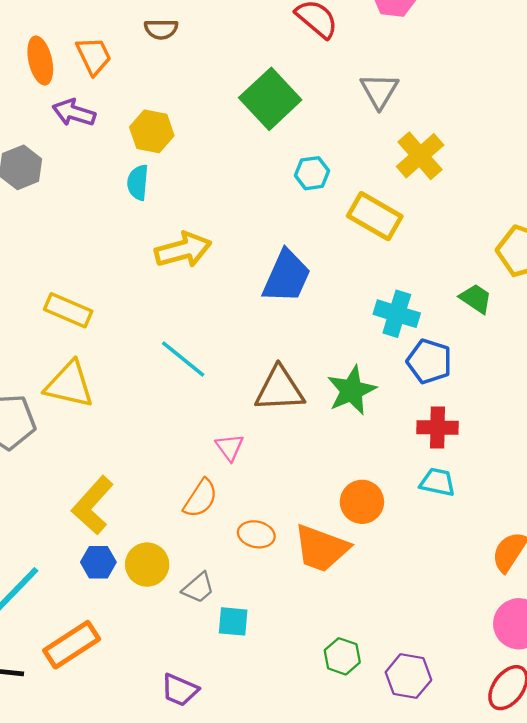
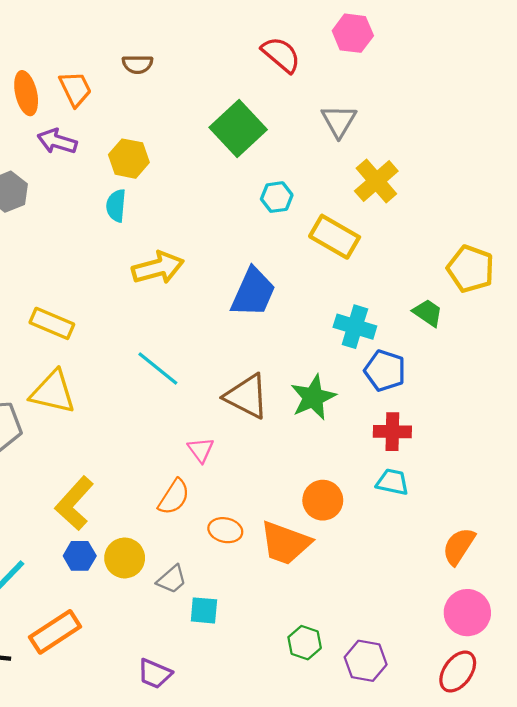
brown triangle: (280, 389) -> (247, 396), turned 30

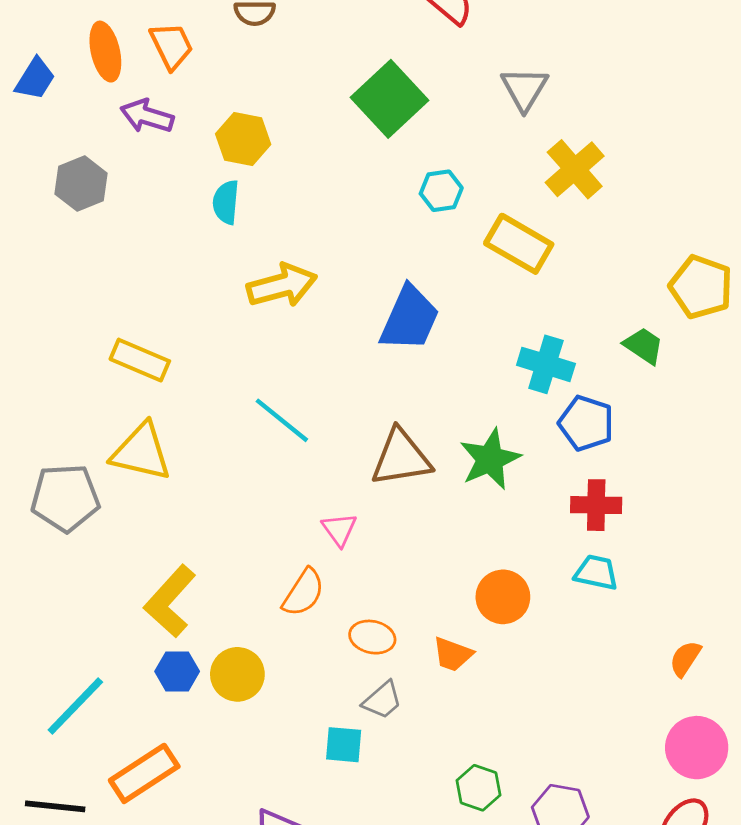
brown triangle: (247, 396) -> (401, 458), turned -36
orange trapezoid: (285, 543) -> (453, 654), size x0.6
orange semicircle: (459, 546) -> (685, 659), size x0.7
gray trapezoid: (172, 579) -> (382, 700), moved

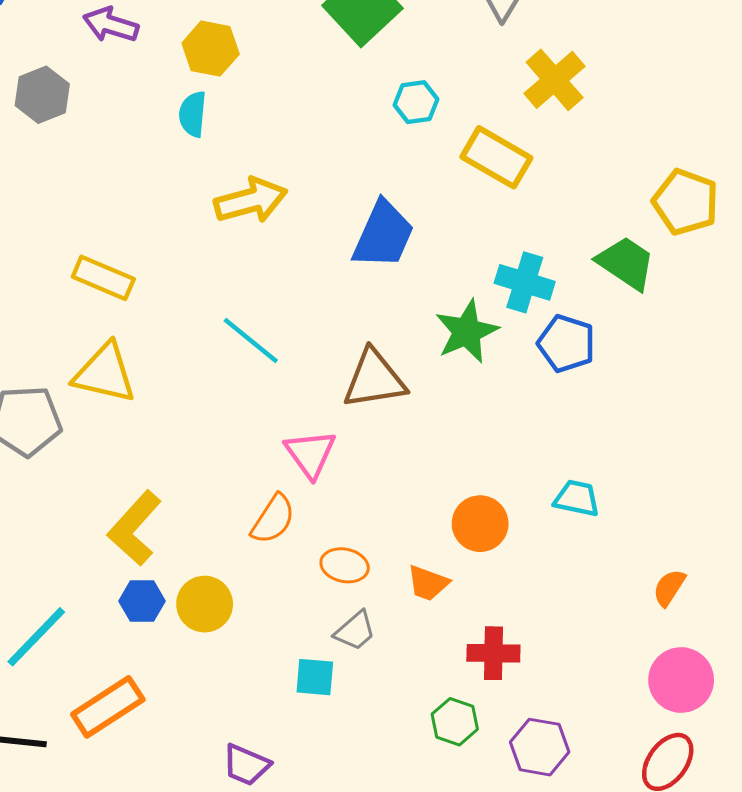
green trapezoid: (644, 346) -> (626, 263), size x1.4
green star: (490, 459) -> (467, 332), moved
red cross: (596, 505) -> (493, 653), moved
pink triangle: (339, 529) -> (310, 454), size x1.4

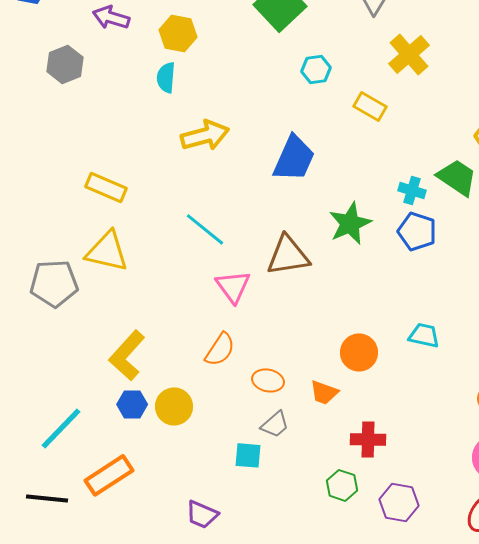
yellow rectangle: (496, 157) -> (370, 106), size x0.7
cyan cross: (525, 282) -> (412, 190), moved, size x0.7
pink triangle: (310, 454) -> (233, 286), moved

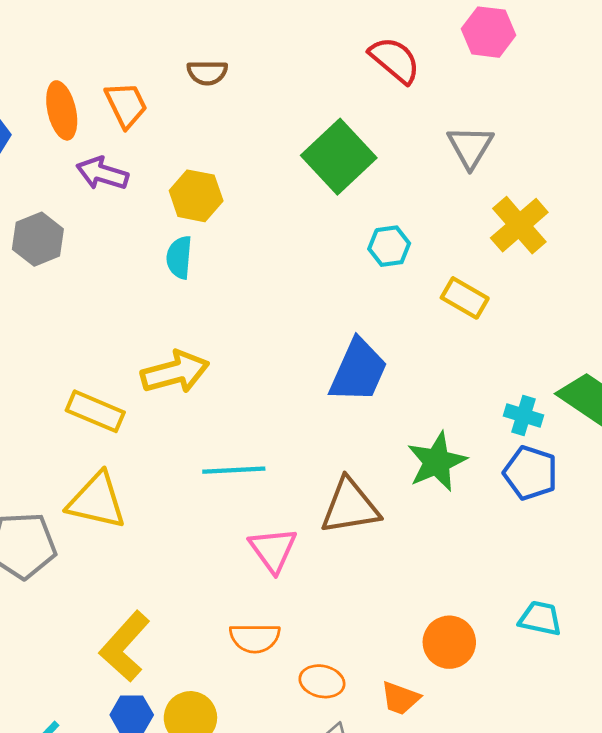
yellow arrow: (205, 135) -> (175, 372), moved
cyan line: (205, 229) -> (234, 470), turned -42
orange semicircle: (220, 349) -> (255, 638), turned 57

